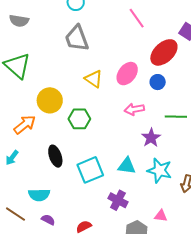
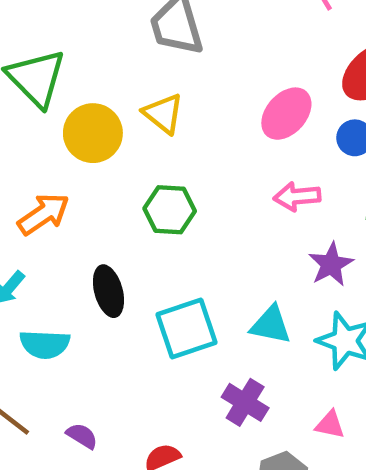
yellow triangle: (94, 79) -> (163, 114), moved
yellow circle: (50, 100) -> (93, 133), moved
cyan semicircle: (39, 195) -> (45, 344), moved
pink triangle: (161, 216) -> (330, 425), moved

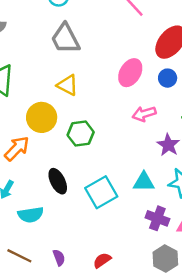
yellow circle: (93, 133) -> (42, 117), moved
purple cross: (245, 402) -> (157, 218), moved
purple semicircle: (82, 436) -> (59, 258), turned 49

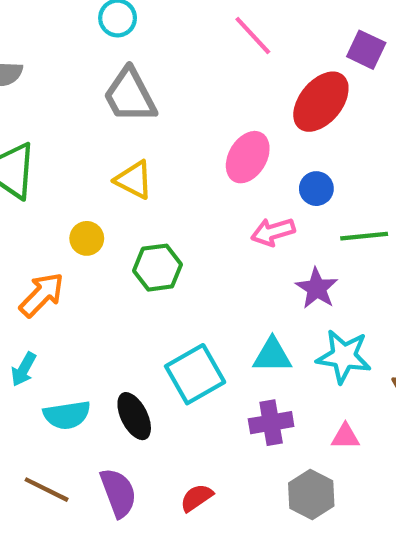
blue circle: (168, 78) -> (316, 189), moved
yellow circle: (42, 117) -> (87, 238), size x0.6
black ellipse: (58, 181) -> (134, 416), moved
purple cross: (157, 218) -> (271, 423), moved, turned -30
purple semicircle: (59, 258) -> (118, 493), size x1.6

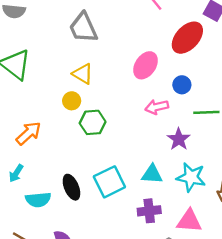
yellow circle: (87, 238) -> (72, 101), moved
black ellipse: (134, 416) -> (71, 187), moved
pink triangle: (345, 436) -> (189, 221), size x1.6

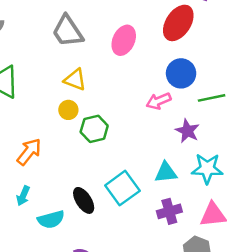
pink ellipse: (146, 65) -> (124, 40), moved
blue circle: (182, 85) -> (181, 73), size x1.5

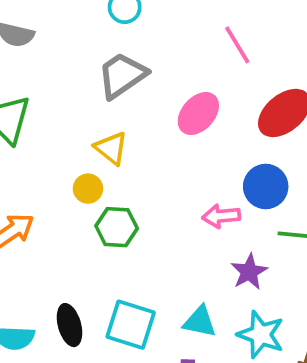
gray trapezoid: (68, 31) -> (122, 75), turned 72
cyan square: (122, 188) -> (131, 325), turned 36

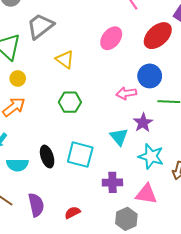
gray trapezoid: (122, 75) -> (40, 26), moved
yellow circle: (88, 189) -> (18, 78), moved
cyan triangle: (200, 322) -> (119, 137), moved, turned 42

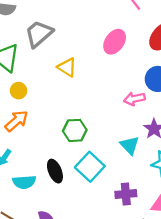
green hexagon: (70, 102) -> (75, 130), moved
cyan square: (80, 155) -> (90, 167), turned 32

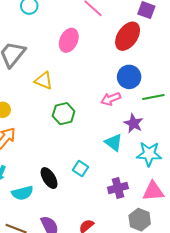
pink ellipse: (115, 42) -> (69, 40), moved
green hexagon: (75, 130) -> (64, 114), moved
cyan square: (90, 167) -> (80, 169), size x0.6

